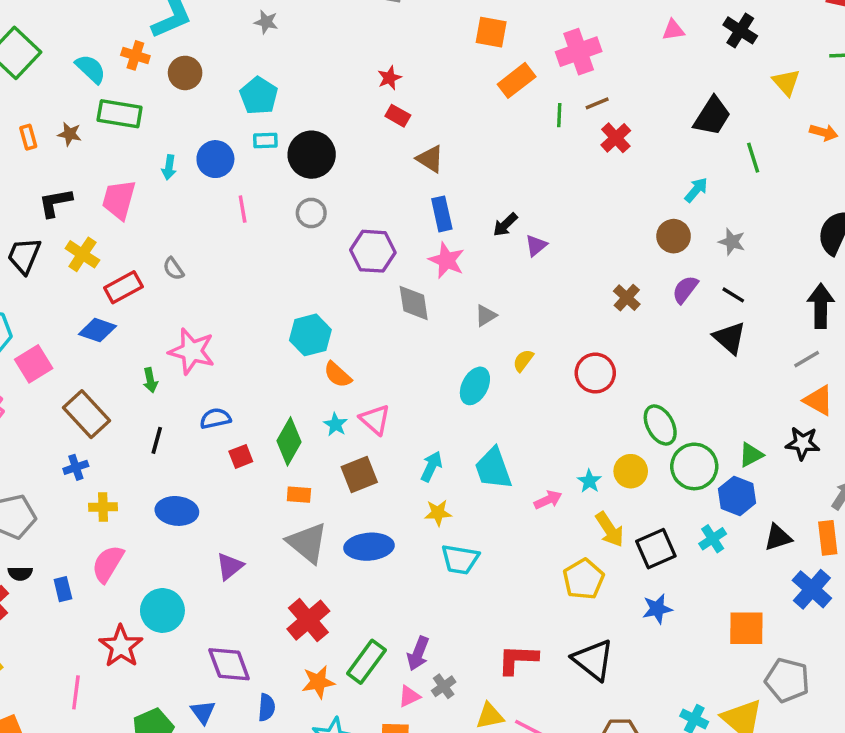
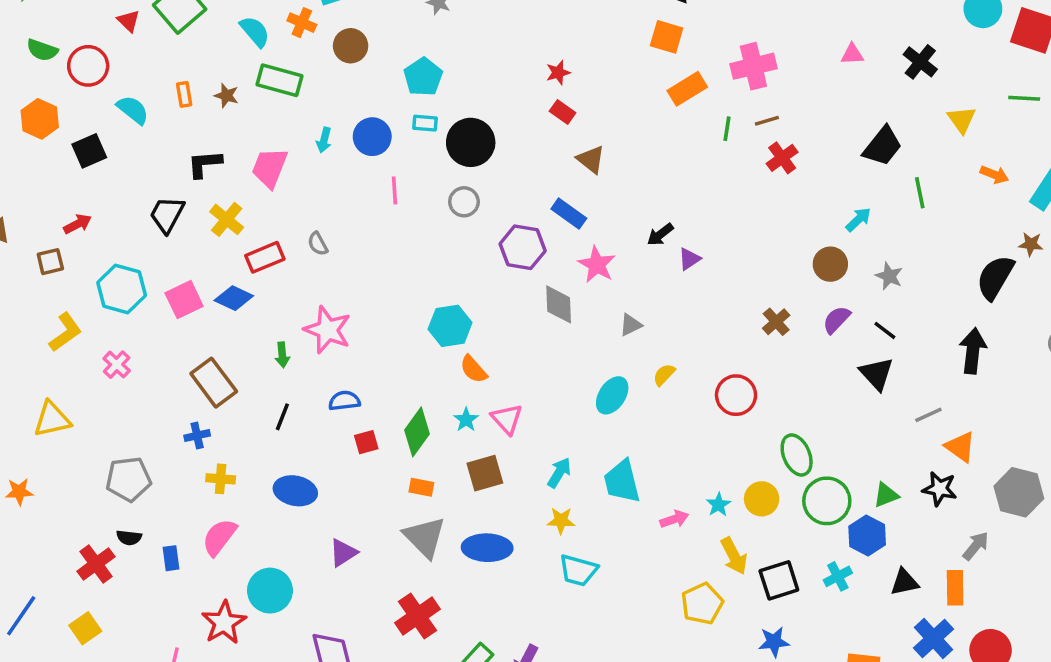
blue rectangle: (442, 214) -> (569, 214), moved, turned -48
gray line: (807, 359) -> (928, 415), moved
pink square: (34, 364) -> (184, 300), moved

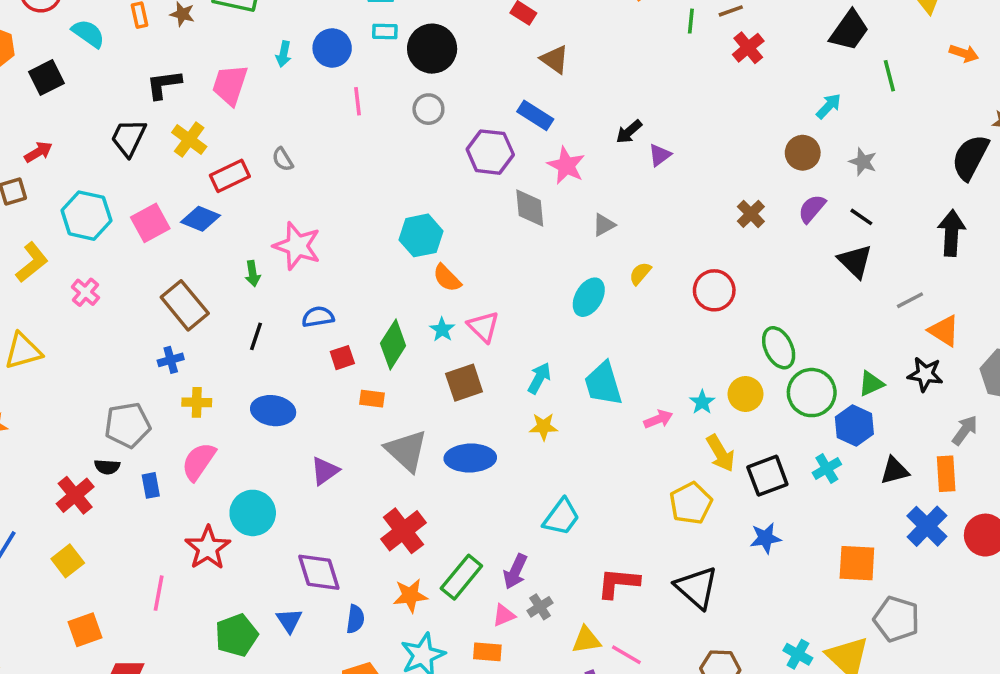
gray pentagon: (129, 479) -> (128, 425), moved
orange rectangle: (421, 487) -> (372, 399), moved
cyan trapezoid: (578, 570) -> (561, 517), moved, turned -66

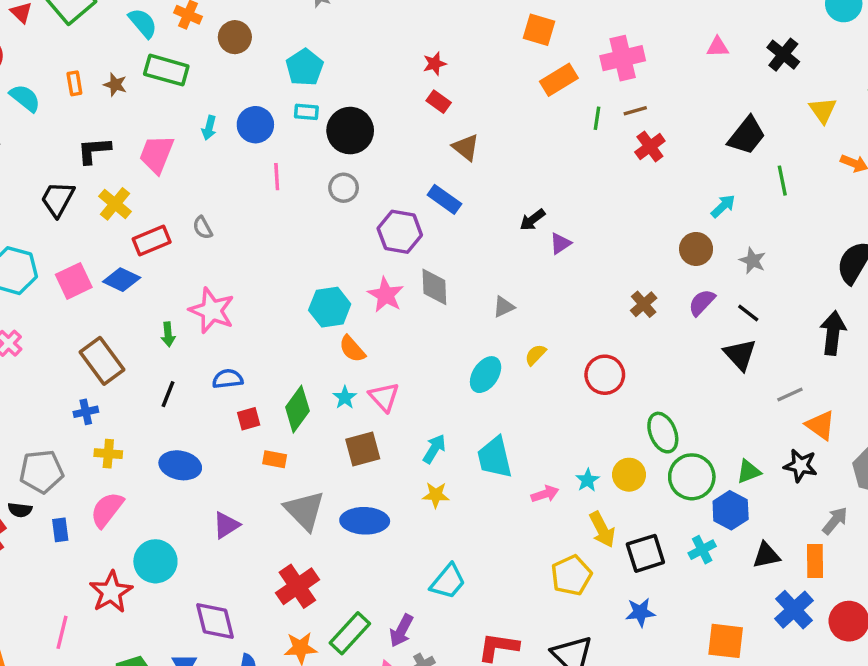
pink star: (566, 165) -> (386, 295), moved

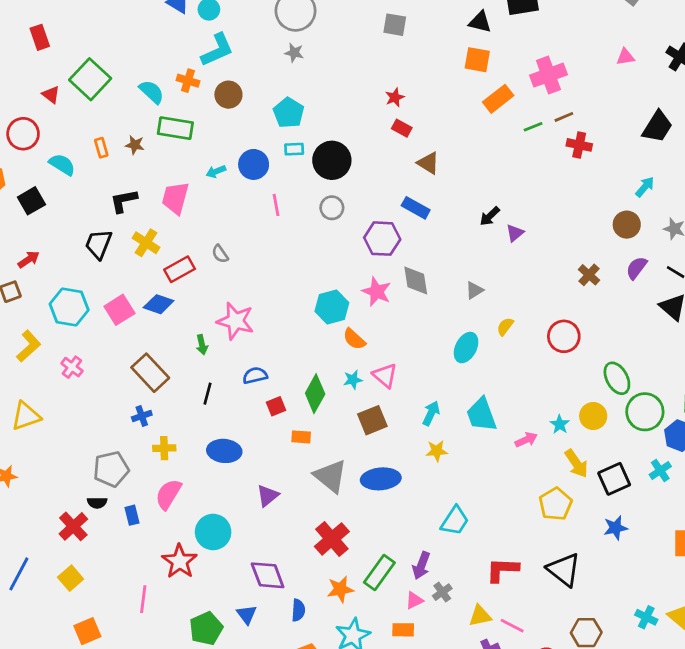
green line: (597, 118) -> (533, 127), turned 66
cyan arrow: (209, 128) -> (216, 171), turned 60
red cross: (650, 147) -> (579, 145), turned -35
cyan star: (345, 397) -> (353, 380), turned 30

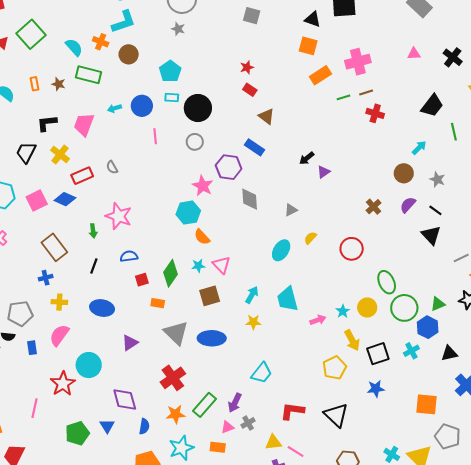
pink star: (377, 292) -> (203, 186), moved

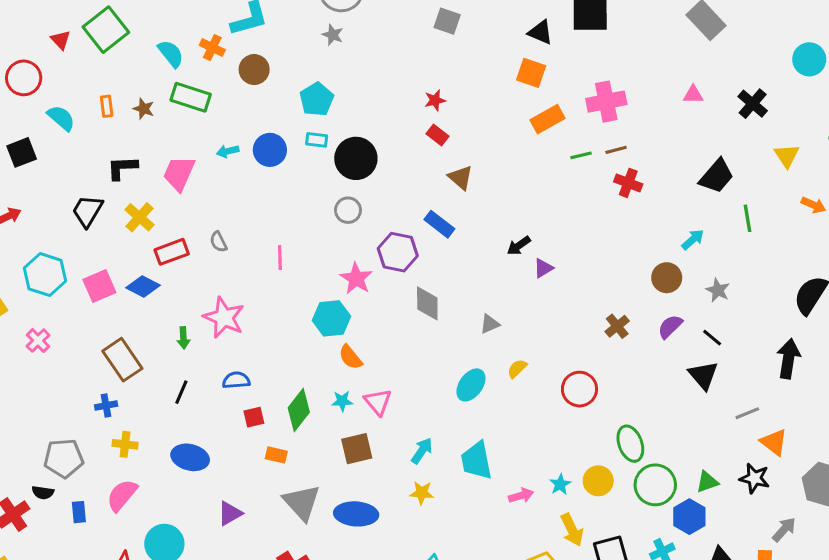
pink line: (155, 136) -> (280, 257), moved

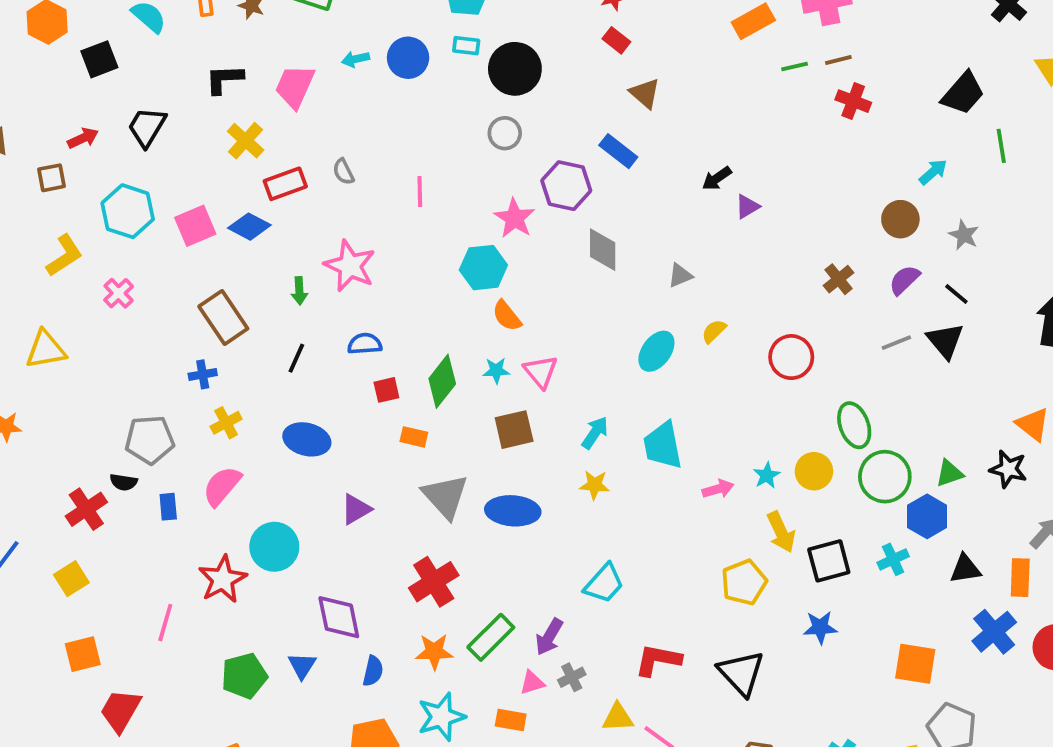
black trapezoid: (87, 211) -> (147, 127), moved
gray line: (747, 413) -> (896, 343), moved
yellow cross: (125, 444) -> (226, 423), turned -35

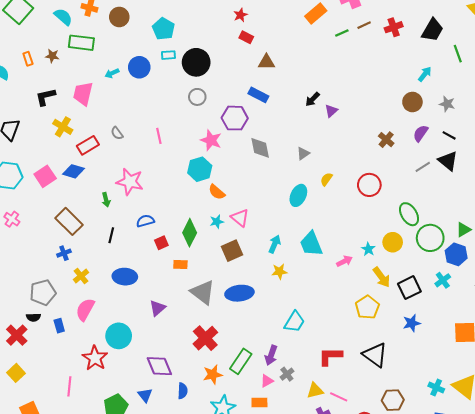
brown triangle: (645, 93) -> (266, 62), turned -30
red cross: (853, 101) -> (394, 27), moved, turned -30

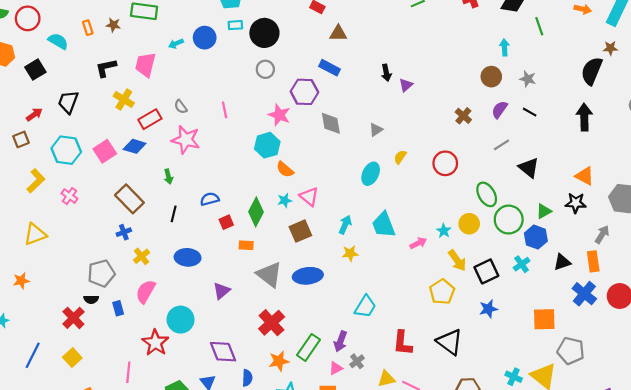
cyan arrow: (425, 74) -> (504, 47), turned -42
black arrow: (313, 99) -> (386, 73), turned -56
black triangle: (448, 161) -> (529, 168), moved
pink star: (130, 182) -> (186, 140), moved
red L-shape: (330, 356) -> (403, 343), turned -85

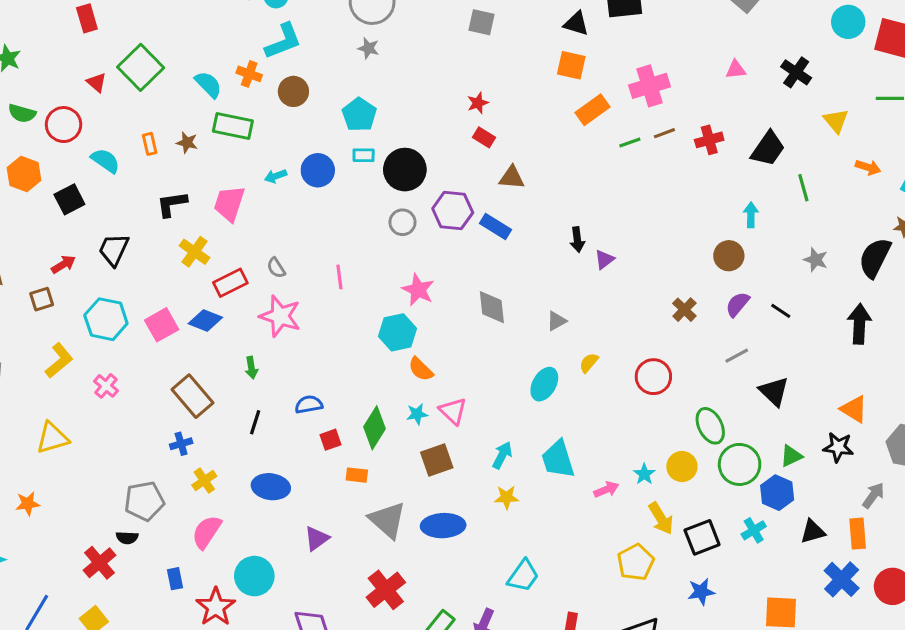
gray star: (528, 79) -> (816, 260), moved
purple hexagon: (304, 92) -> (453, 211), moved
blue rectangle: (118, 308) -> (175, 579), moved

